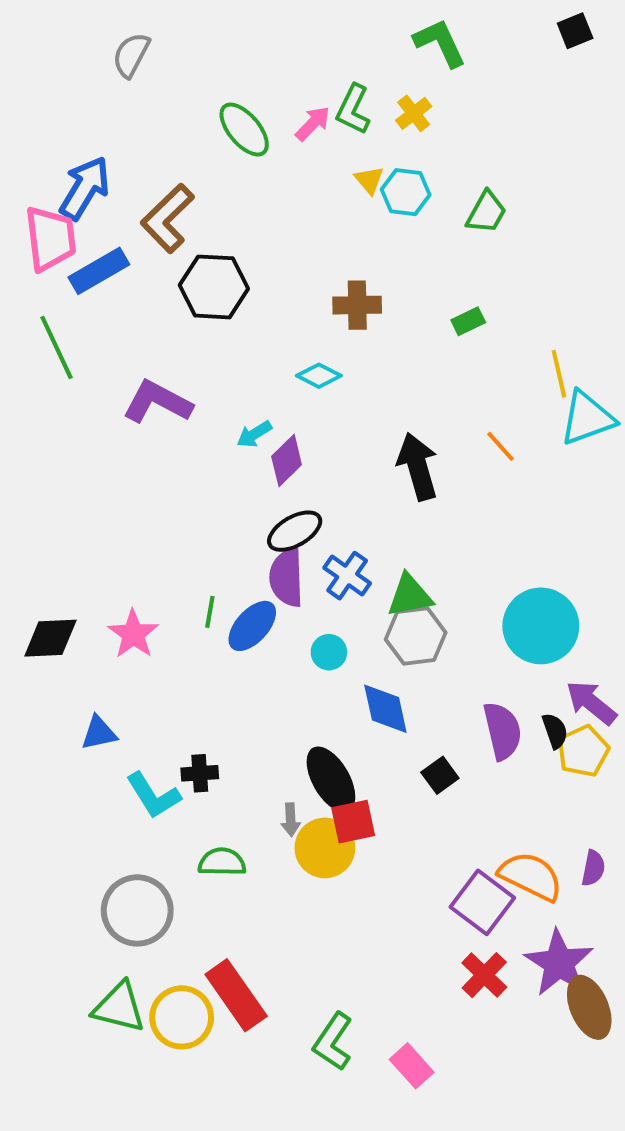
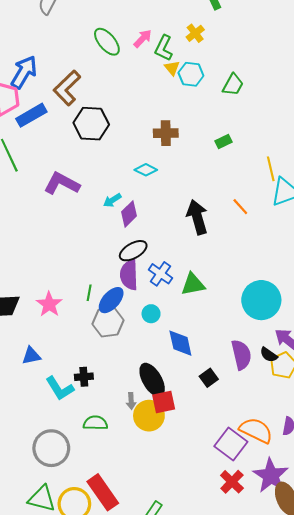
green L-shape: (353, 109) -> (164, 48), moved
gray hexagon: (416, 636) -> (108, 322), moved
black semicircle: (555, 731) -> (269, 355), turned 144

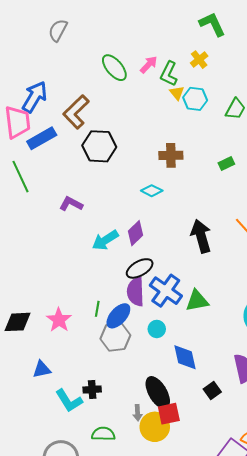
purple L-shape: (62, 183) -> (71, 204), size x0.7
cyan arrow: (112, 200) -> (105, 240), moved, size x1.5
blue cross: (160, 274) -> (166, 291), size x1.4

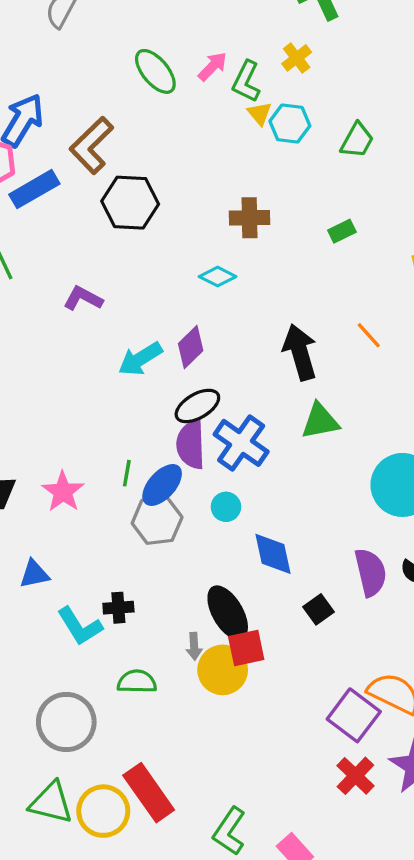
green triangle: (197, 301) -> (320, 421), moved

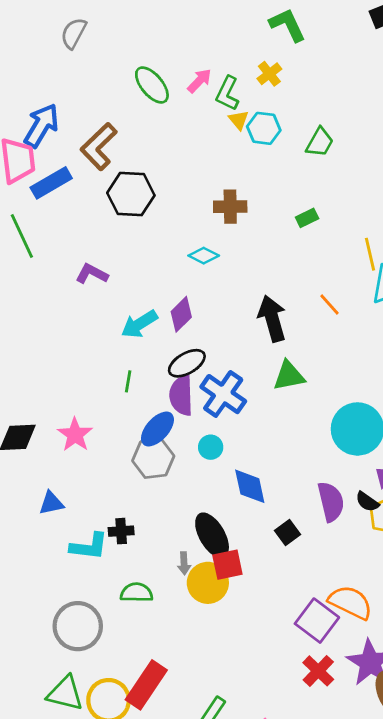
green line: (127, 473) -> (128, 381), moved
cyan L-shape: (80, 626) -> (89, 546), turned -51
red rectangle: (149, 793) -> (146, 685), turned 69

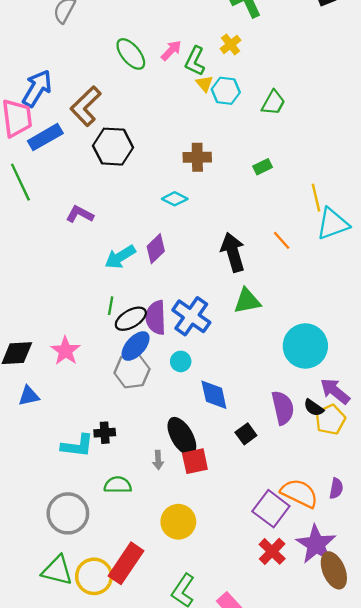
black ellipse: (187, 363) -> (131, 319), moved
blue triangle: (51, 503) -> (29, 396), moved
yellow circle: (208, 583) -> (178, 522), moved

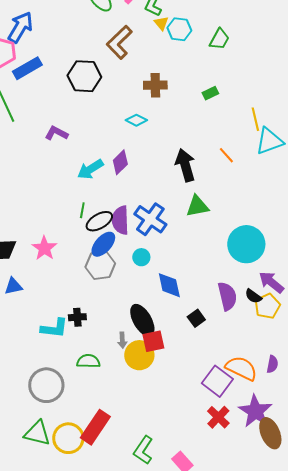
brown L-shape: (86, 106) -> (119, 42), moved
yellow circle: (178, 522) -> (139, 355), moved

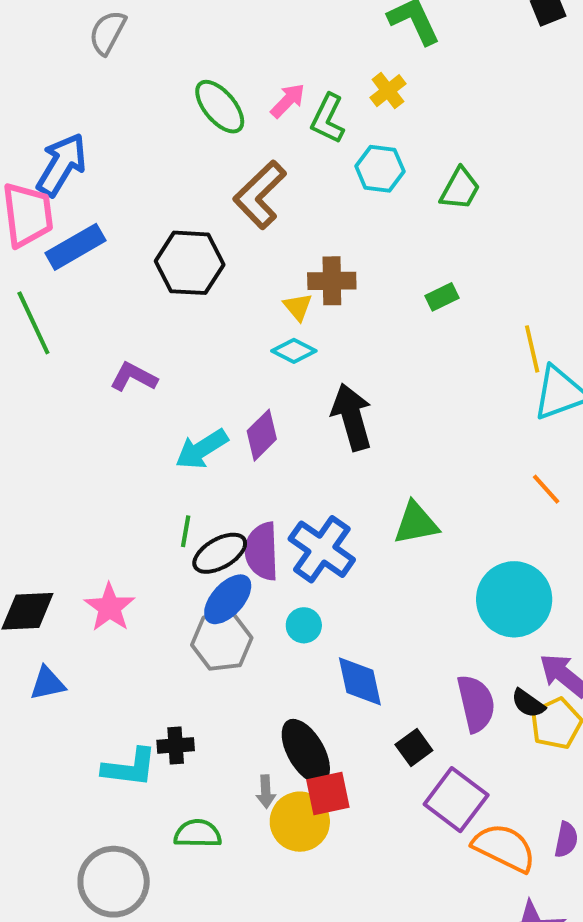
yellow triangle: (161, 23) -> (298, 307), moved
orange line: (226, 155) -> (546, 489), moved
black arrow: (185, 165) -> (352, 417), moved
purple square: (217, 381) -> (456, 800), moved

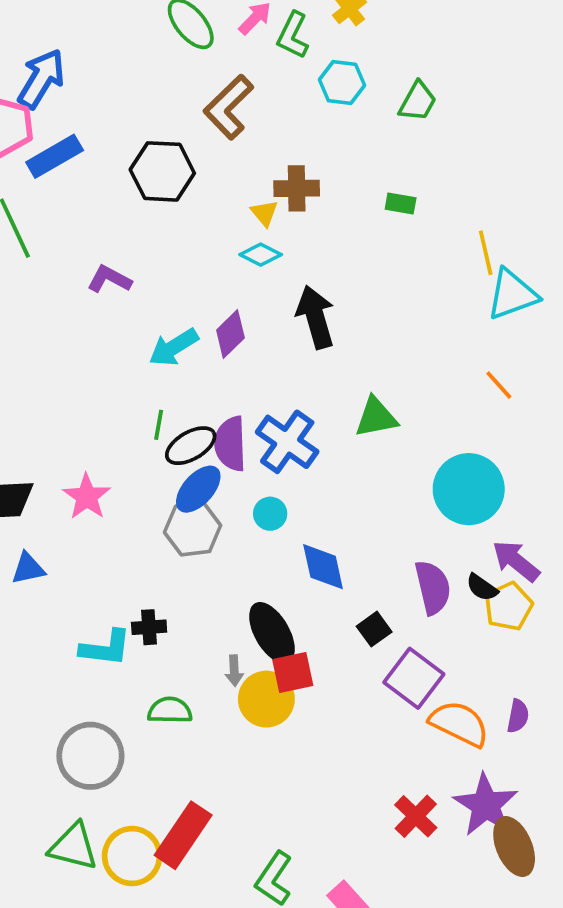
green rectangle: (442, 297) -> (401, 204), turned 36

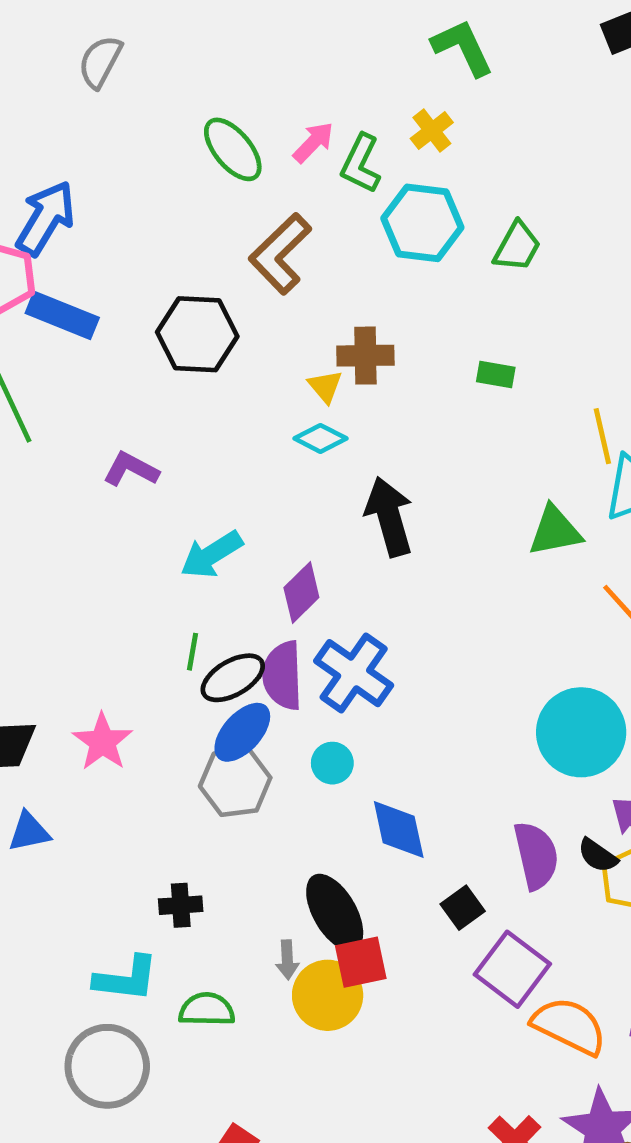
cyan hexagon: (342, 83) -> (422, 223), size x1.4
blue rectangle: (55, 156) -> (62, 315), turned 52
purple diamond: (230, 334) -> (301, 592), moved
green triangle: (376, 417) -> (555, 531), moved
cyan L-shape: (106, 648) -> (126, 979), moved

